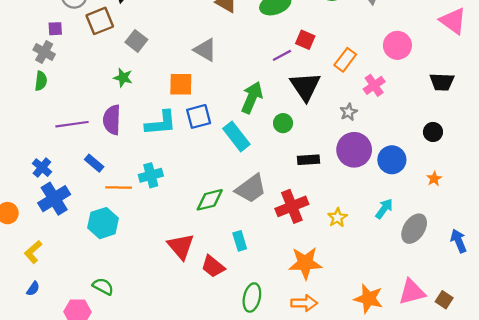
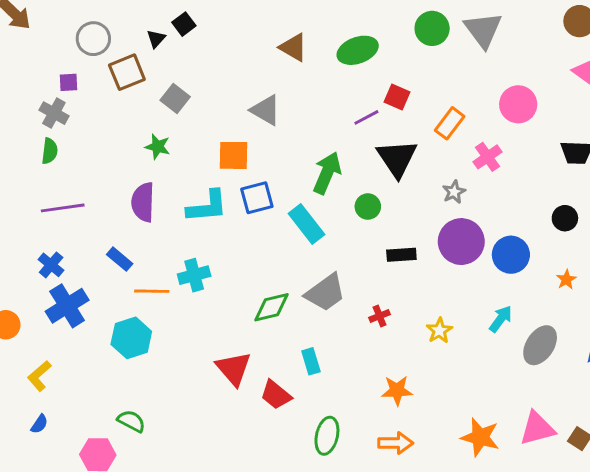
purple line: (72, 124) -> (63, 208), moved
red cross: (292, 206) -> (379, 316), size x0.5
orange star: (305, 263) -> (397, 390), size x0.7

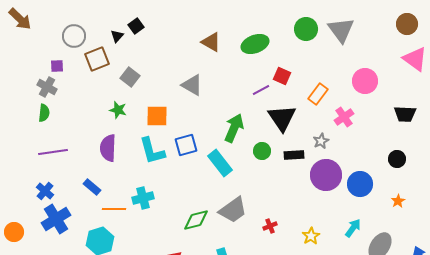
orange square: (234, 155) -> (157, 116), moved
cyan L-shape: (207, 207) -> (152, 151), turned 80
black rectangle: (401, 255) -> (294, 155), moved

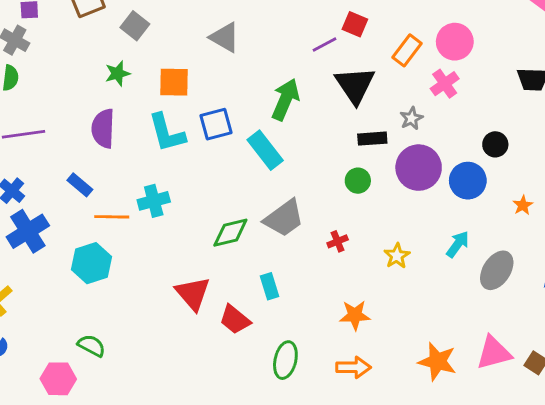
pink circle: (365, 81) -> (455, 42), moved
green star: (118, 110) -> (118, 73), turned -30
green circle: (262, 151) -> (358, 181), moved
black circle: (397, 159) -> (495, 144), moved

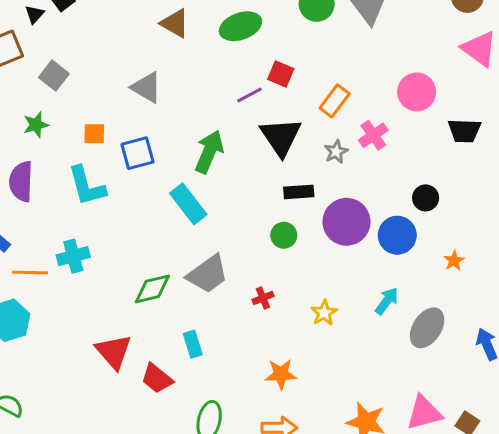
pink circle: (455, 42) -> (417, 92), moved
orange square: (174, 82) -> (94, 134), size x0.7
gray star: (411, 118) -> (336, 152), moved
blue square: (216, 124) -> (138, 153), moved

